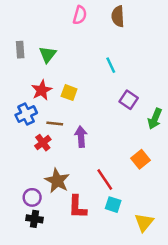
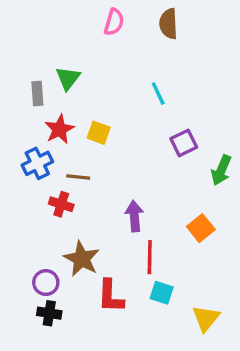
gray rectangle: (20, 50) -> (37, 94), moved
purple square: (129, 100) -> (184, 143), turned 30
purple arrow: (81, 137) -> (134, 216), moved
red cross: (43, 143) -> (61, 204), turned -35
red line: (105, 180) -> (150, 257), turned 35

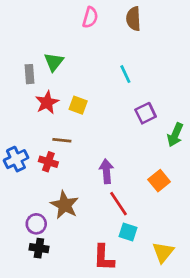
blue cross: (37, 163) -> (16, 159), moved
red line: (150, 257) -> (119, 204), turned -35
red L-shape: (111, 296) -> (104, 258), moved

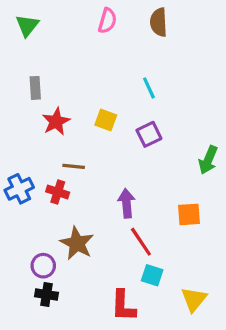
green triangle: (54, 62) -> (27, 25), moved
yellow square: (78, 105) -> (106, 120), moved
purple square: (146, 113) -> (149, 134), moved
orange square: (159, 181) -> (189, 214), turned 35

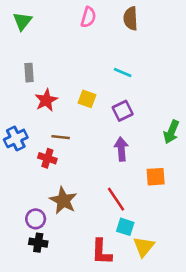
cyan line: (149, 88) -> (123, 73), turned -42
blue cross: (19, 189) -> (16, 138), moved
purple arrow: (127, 203) -> (121, 149), moved
yellow triangle: (194, 299) -> (144, 247), moved

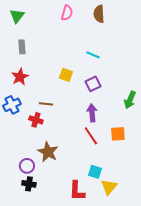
gray rectangle: (29, 73) -> (22, 47), moved
red star: (46, 100) -> (20, 77), moved
red line: (116, 199) -> (91, 136), moved

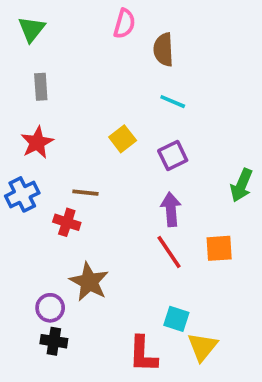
brown semicircle: (99, 14) -> (163, 50), moved
yellow square: (66, 75) -> (123, 139), turned 32

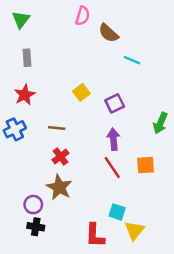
brown semicircle: (163, 50) -> (109, 33), turned -45
cyan line: (173, 102) -> (132, 60), moved
red cross: (67, 222) -> (60, 156), moved, turned 35

